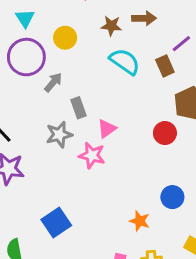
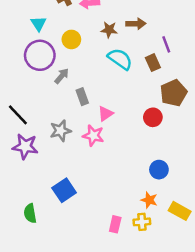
purple line: (181, 44) -> (166, 44), turned -70
gray star: (59, 135) -> (60, 131), moved
orange star: (140, 221) -> (149, 200), moved

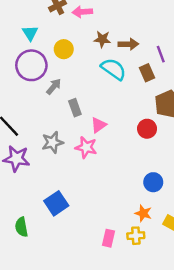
brown arrow: (136, 24) -> (128, 44), moved

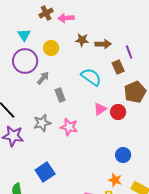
cyan semicircle: (113, 69) -> (91, 77), moved
pink triangle: (99, 125) -> (100, 109), moved

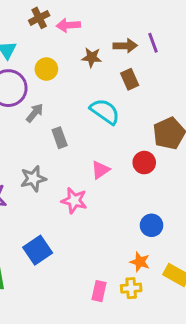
brown arrow: (103, 44) -> (125, 46), moved
purple line: (129, 52) -> (153, 43), moved
brown rectangle: (118, 67) -> (130, 79), moved
pink triangle: (100, 109) -> (100, 170), moved
pink star: (69, 127) -> (74, 200), moved

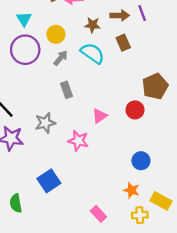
cyan semicircle: (105, 111) -> (93, 53), moved
gray arrow: (35, 113) -> (61, 58), moved
yellow cross: (131, 288) -> (140, 215), moved
pink rectangle: (99, 291) -> (98, 214), turned -56

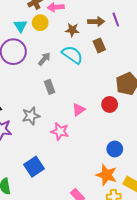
cyan triangle: (24, 19) -> (21, 26), moved
yellow circle: (56, 34) -> (40, 23), moved
orange star: (131, 190) -> (106, 175), size x1.5

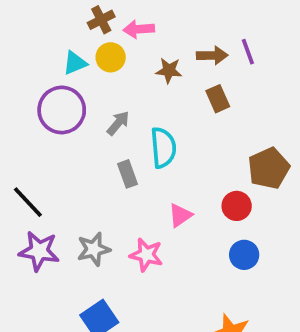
cyan triangle: (21, 26) -> (75, 63), turned 40
cyan semicircle: (72, 55) -> (163, 148), moved, turned 50
gray star: (31, 116) -> (94, 249), moved
blue circle: (115, 149) -> (244, 255), moved

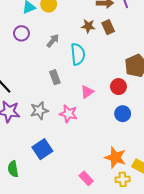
brown star: (169, 70) -> (88, 26), moved
purple circle: (62, 110) -> (21, 33), size x0.6
gray rectangle: (128, 174) -> (55, 77), moved

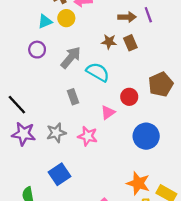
gray arrow: (53, 41) -> (71, 57), size x1.5
cyan semicircle: (78, 54) -> (98, 72), turned -55
red circle: (118, 87) -> (129, 97), moved
blue circle: (123, 114) -> (146, 136), size x1.5

